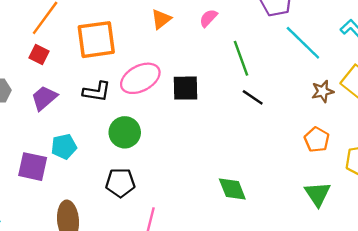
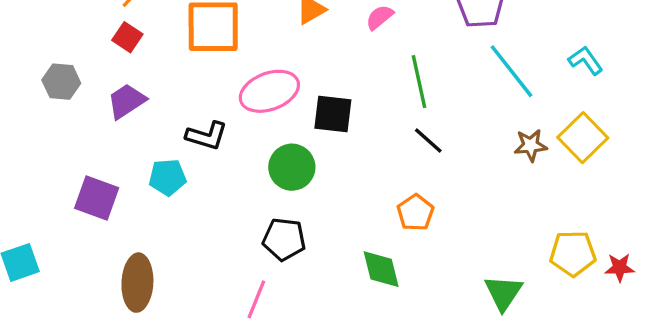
black L-shape: (97, 92) -> (207, 136), moved
green circle: (125, 132) -> (292, 167), moved
orange pentagon: (317, 140) -> (415, 213), moved
cyan pentagon: (64, 147) -> (167, 177), moved
black pentagon: (120, 183) -> (284, 239), moved

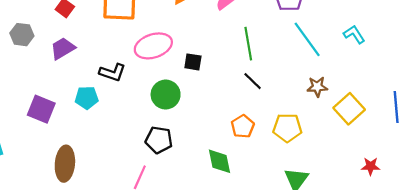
black square: (333, 114) -> (193, 62), size x0.7
yellow square: (583, 138) -> (349, 109), moved
yellow pentagon: (573, 253) -> (287, 128), moved

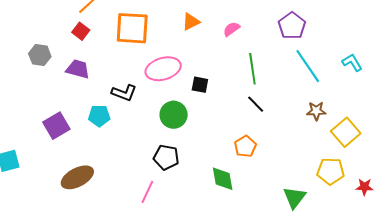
purple trapezoid: (63, 48) -> (78, 69), turned 45
purple square: (41, 109) -> (56, 126), turned 36
yellow pentagon: (287, 128) -> (331, 171), moved
brown ellipse: (65, 164) -> (77, 177), turned 56

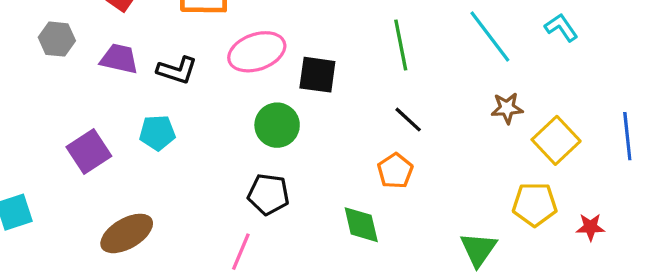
black square: (200, 85) -> (317, 75), size x1.4
black L-shape: (124, 93) -> (177, 70), moved
black line: (256, 104) -> (408, 120), moved

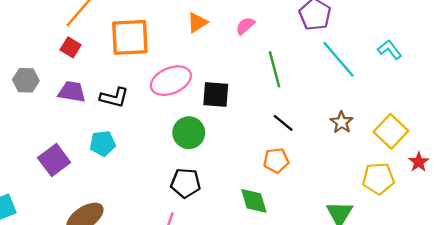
brown star: (507, 108) -> (342, 122), moved, turned -30
orange pentagon: (395, 171) -> (276, 160), turned 30
red star: (590, 227) -> (419, 162), moved, turned -30

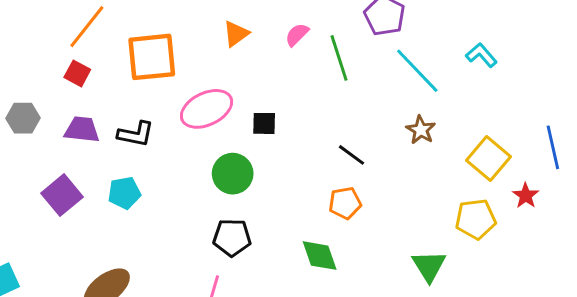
green line: (275, 69) -> (339, 58), moved
black square: (216, 94) -> (264, 123), size x0.7
brown star: (342, 122) -> (421, 130), moved
purple square: (54, 160) -> (62, 195), moved

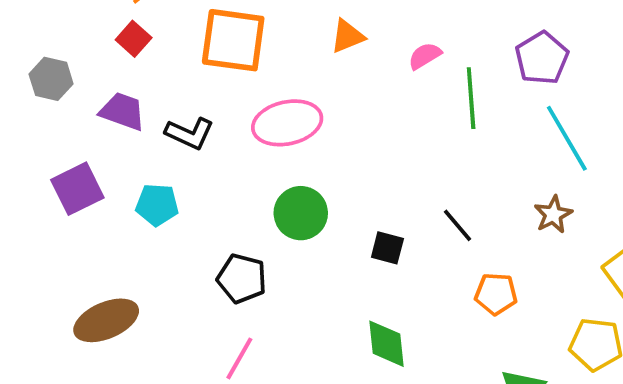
black square: (264, 123) -> (387, 248), moved
orange pentagon: (345, 203) -> (496, 294), moved
black pentagon: (232, 238) -> (242, 278), moved

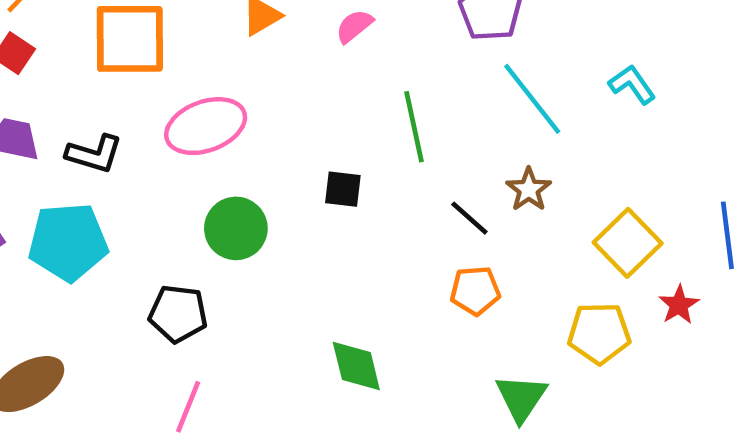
green line: (471, 98) -> (414, 127), moved
cyan pentagon: (157, 205) -> (68, 242), size x1.6
black line: (457, 225) -> (469, 218), moved
black square: (387, 248) -> (343, 189), moved

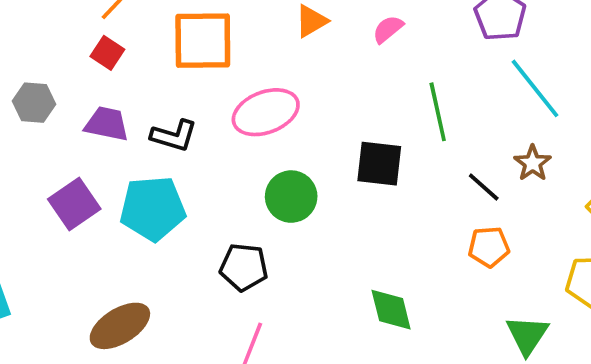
black square: (343, 189) -> (379, 164), size x1.5

